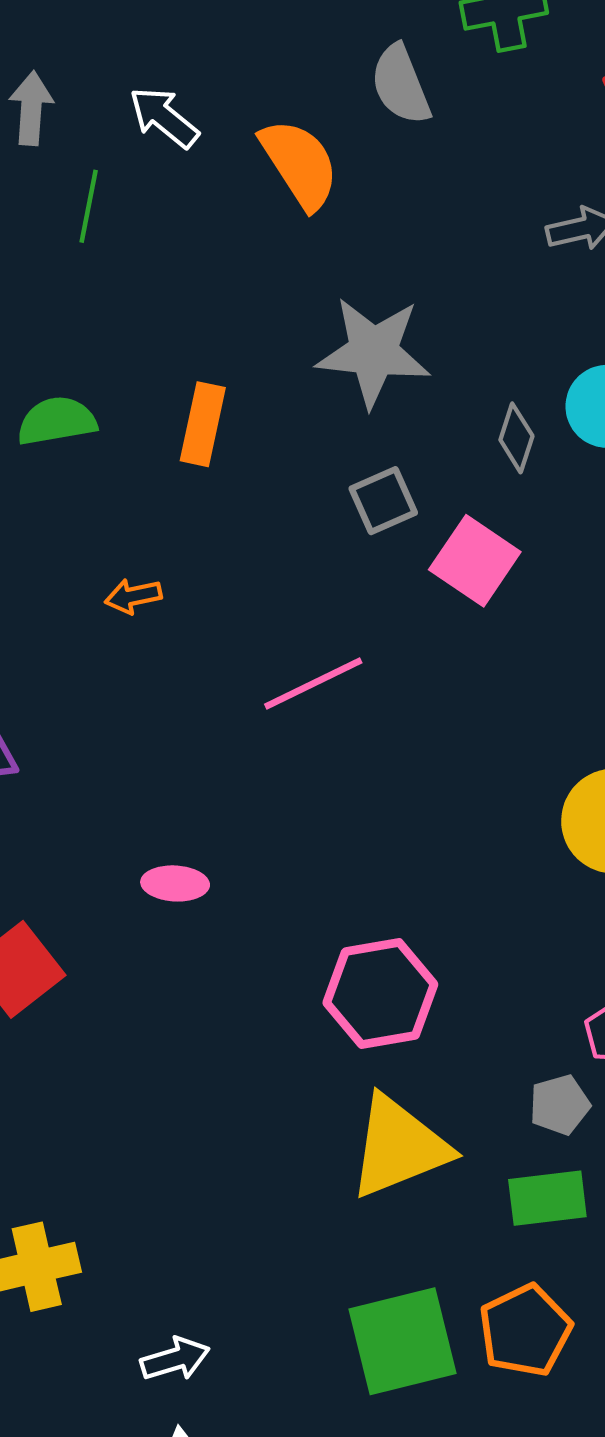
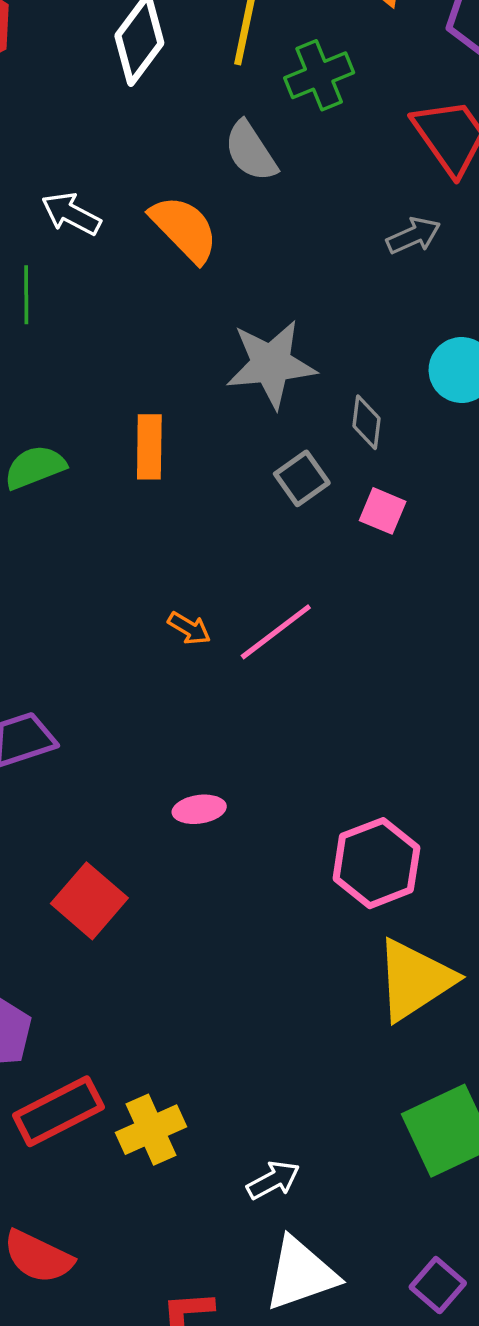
gray diamond: (516, 438) -> (366, 422), moved
pink square: (475, 561) -> (383, 511), size x0.7
orange arrow: (133, 596) -> (189, 628), moved, turned -126

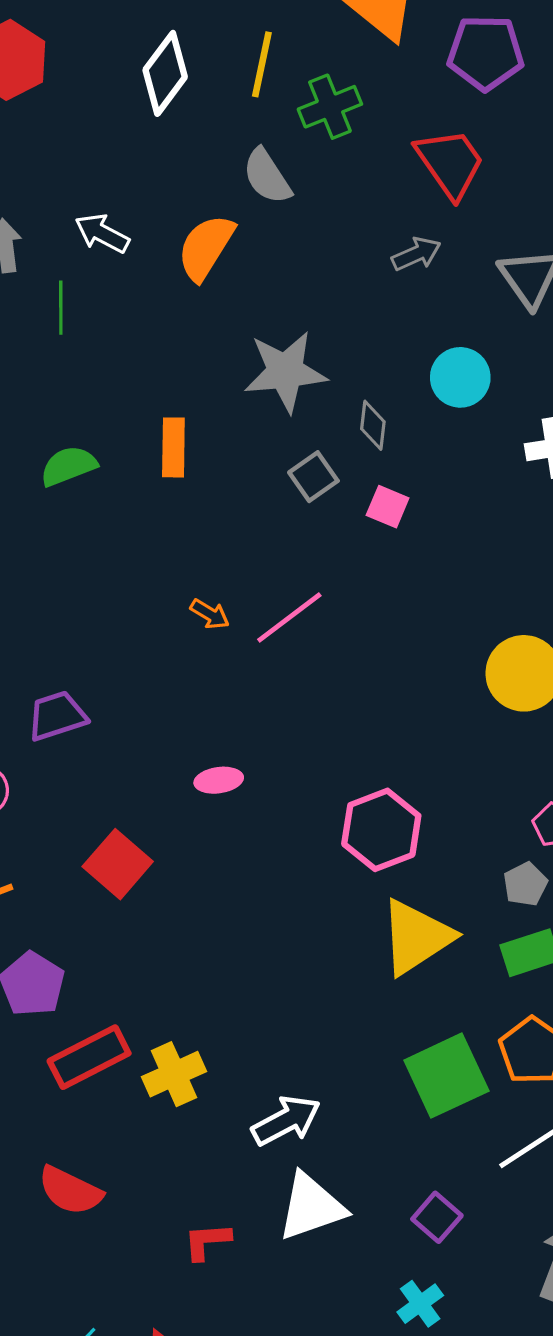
orange semicircle: (184, 229) -> (206, 247), turned -104
white arrow: (273, 1180) -> (286, 1121), size x1.4

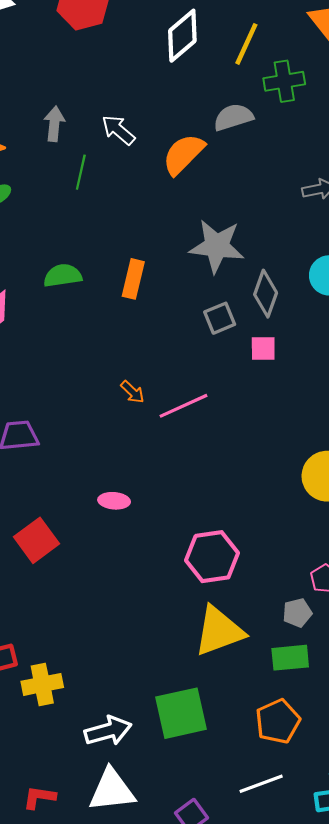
gray semicircle: (267, 176) -> (233, 117), turned 93
gray diamond: (373, 425) -> (266, 294), size x1.4
pink square: (388, 507) -> (263, 348), turned -36
green square: (446, 1076) -> (181, 713), moved

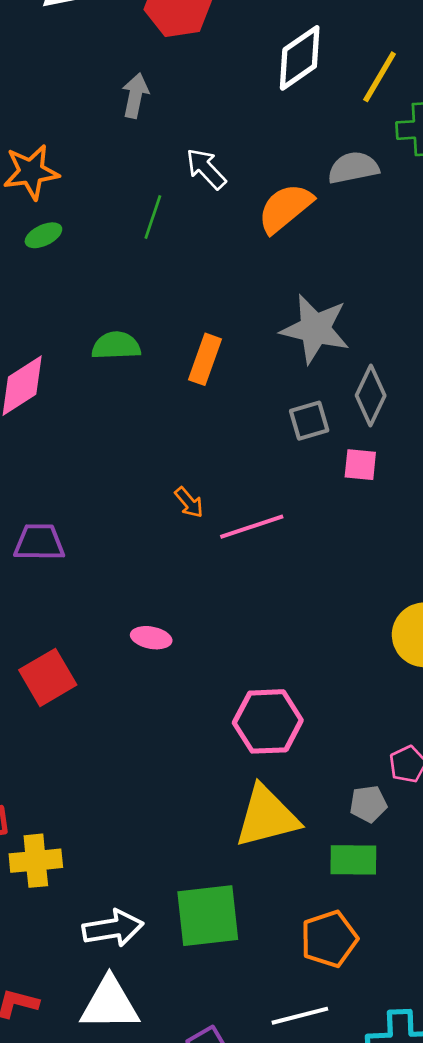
gray arrow: (54, 124) -> (135, 95), moved

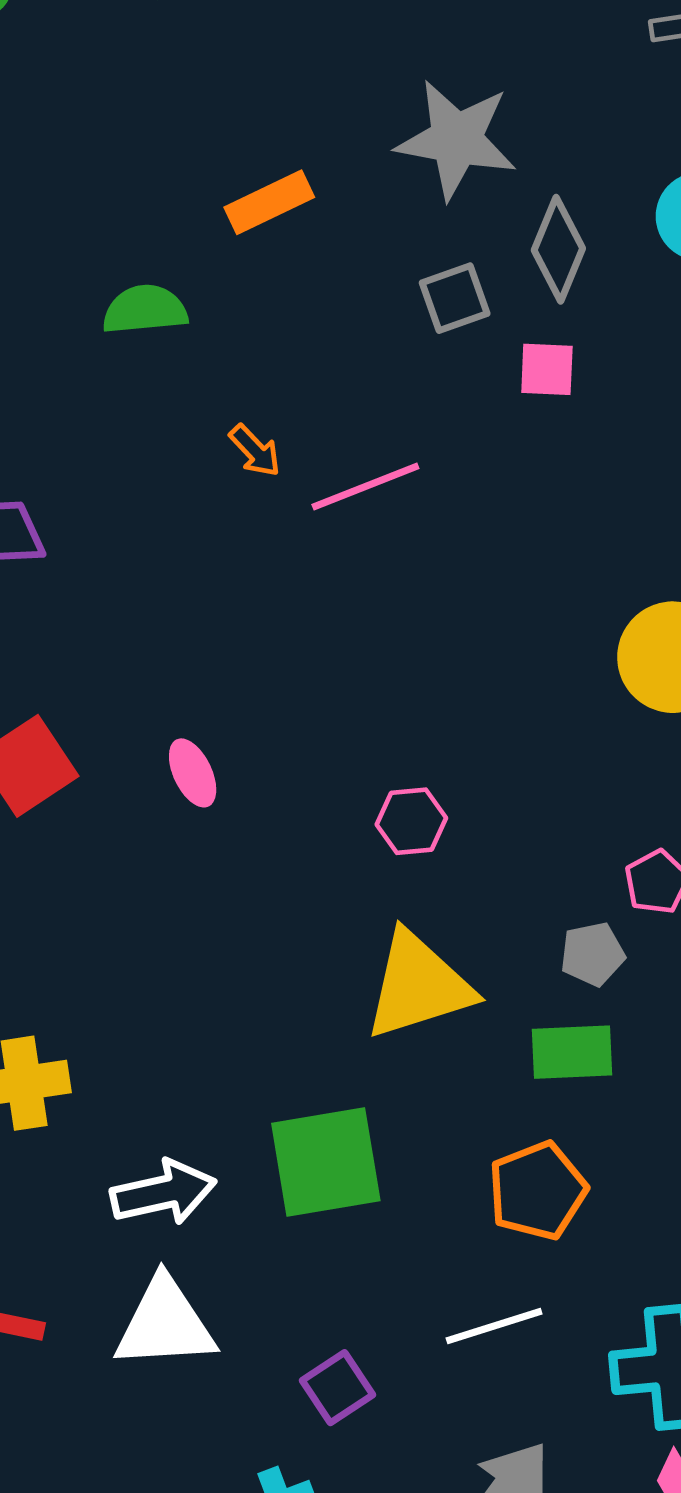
green semicircle: (116, 346) -> (145, 310), moved
orange rectangle: (205, 359) -> (269, 202), turned 48
pink ellipse: (151, 638) -> (193, 773), moved, turned 57
pink hexagon: (268, 721) -> (411, 821), size x0.6

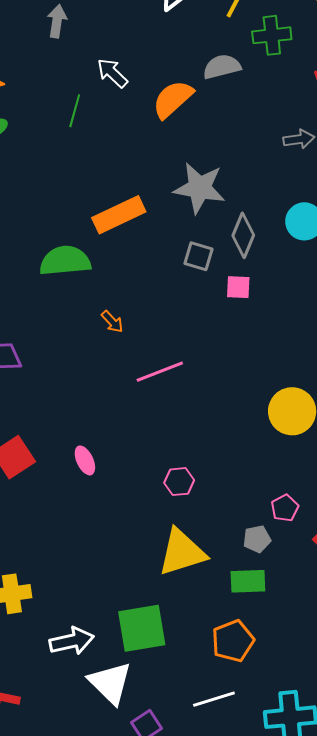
orange rectangle: (269, 202) -> (119, 215), size x1.4
gray square: (455, 298) -> (199, 256), turned 36
green semicircle: (145, 310) -> (65, 261), size x1.4
pink line: (365, 487) -> (160, 372), moved
white triangle: (165, 1324) -> (110, 683), moved, turned 48

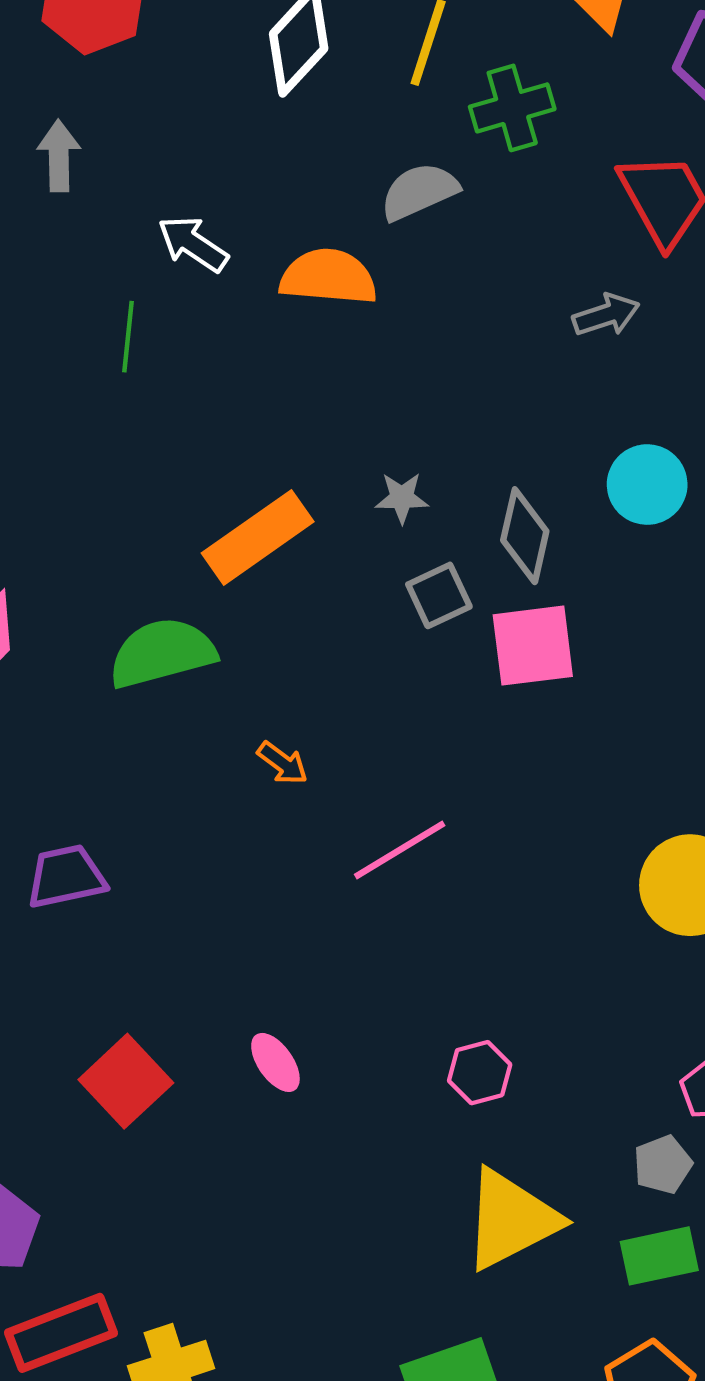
orange semicircle: (173, 99) -> (328, 277), turned 57
gray star: (199, 188) -> (402, 498), moved, size x0.5
gray square: (199, 256) -> (439, 595), turned -32
pink square: (238, 287) -> (533, 646), size x1.6

